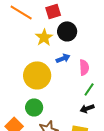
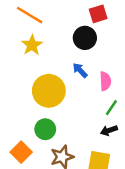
red square: (53, 11) -> (98, 14), moved
yellow star: (44, 37) -> (32, 45), moved
blue arrow: (63, 58) -> (80, 70), turned -112

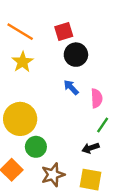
red square: (98, 14) -> (64, 32), moved
yellow circle: (49, 91) -> (20, 119), moved
black arrow: (109, 130) -> (90, 148), moved

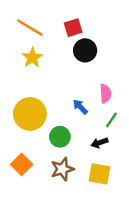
blue arrow: (71, 87) -> (80, 107), moved
green circle: (36, 147) -> (60, 137), moved

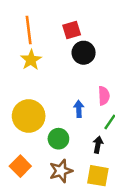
orange line: (30, 28) -> (29, 30), turned 52
blue arrow: (80, 107) -> (79, 109), turned 42
black arrow: (99, 143) -> (98, 145), turned 119

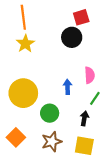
red square: (72, 30) -> (81, 17), moved

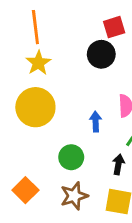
yellow circle: (23, 93) -> (35, 107), moved

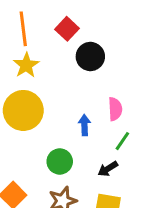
red square: (114, 27) -> (67, 29), moved, turned -30
black arrow: (118, 164) -> (108, 169), turned -132

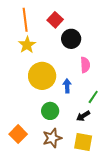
pink semicircle: (115, 109) -> (85, 65), moved
yellow circle: (23, 110) -> (42, 76), moved

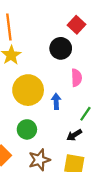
red square: (55, 20) -> (76, 25), moved
green circle: (50, 111) -> (27, 129), moved

